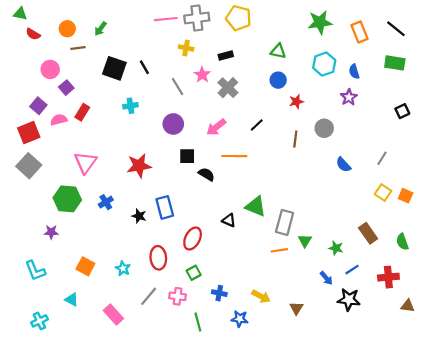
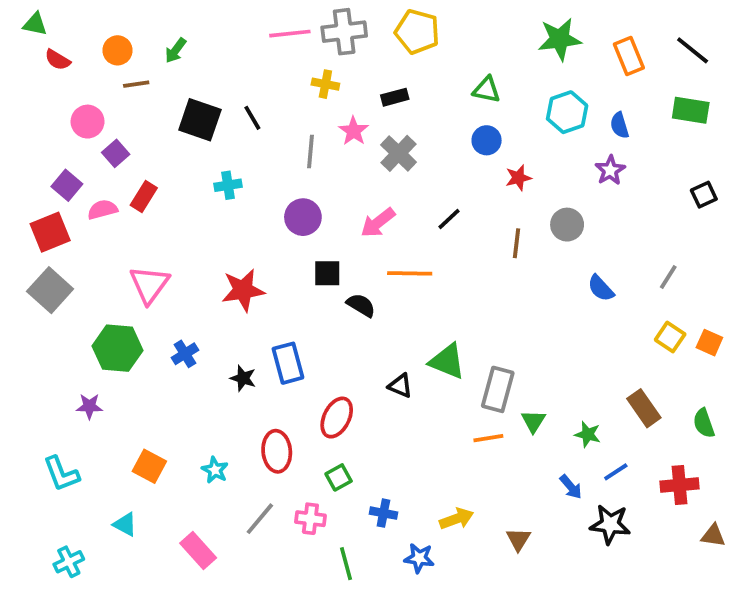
gray line: (178, 87) -> (310, 152), turned 36
yellow arrow: (261, 296) -> (457, 519), turned -48

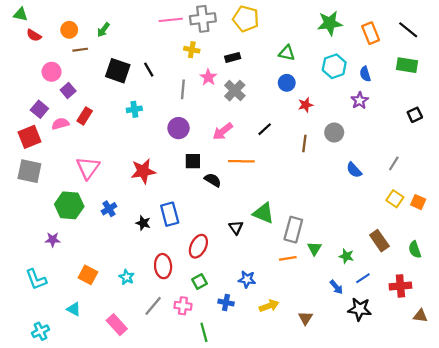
gray square: (50, 290) -> (29, 171), turned -30
black triangle: (400, 386) -> (236, 227), turned 32
blue star: (419, 558) -> (247, 279), moved

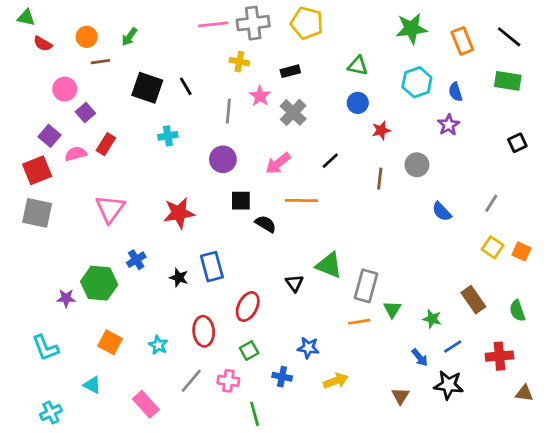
green hexagon: (69, 205) -> (99, 283), moved
brown triangle: (305, 318) -> (400, 396), moved

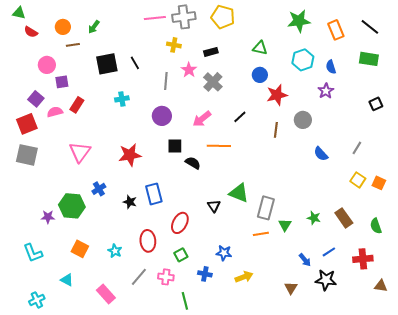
black square: (147, 88) -> (107, 64), turned -30
purple square: (85, 112) -> (62, 82), turned 32
red star: (381, 130) -> (277, 95), size x1.5
green star: (432, 319) -> (314, 218), moved

